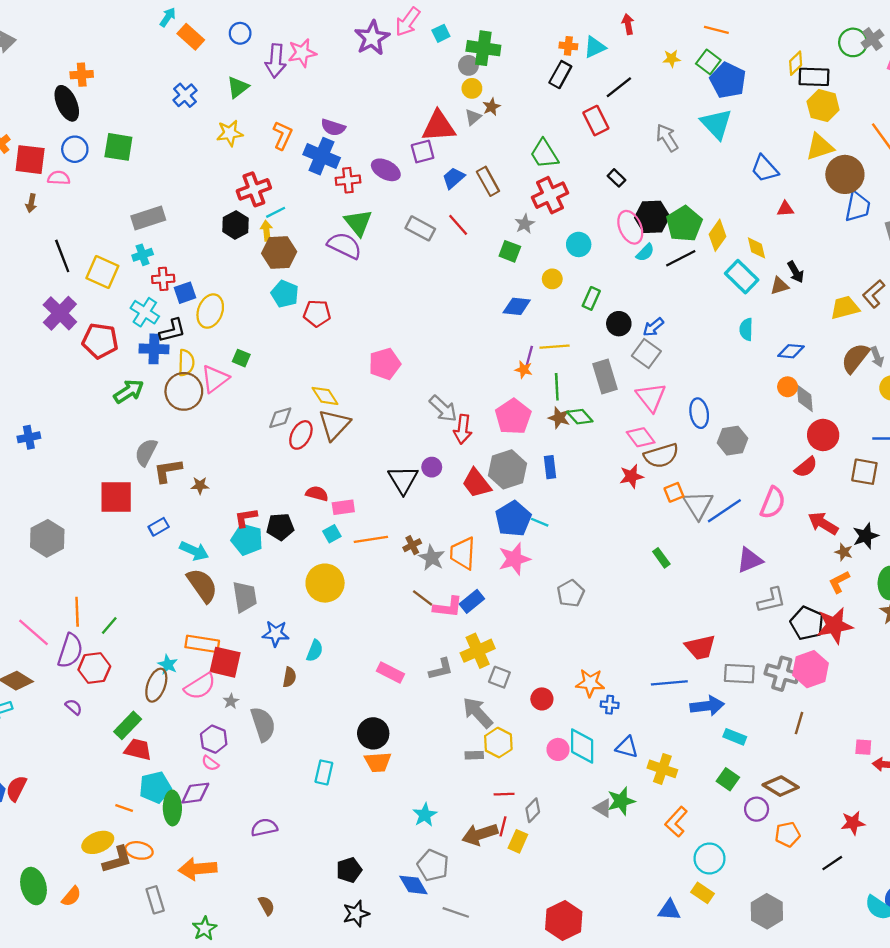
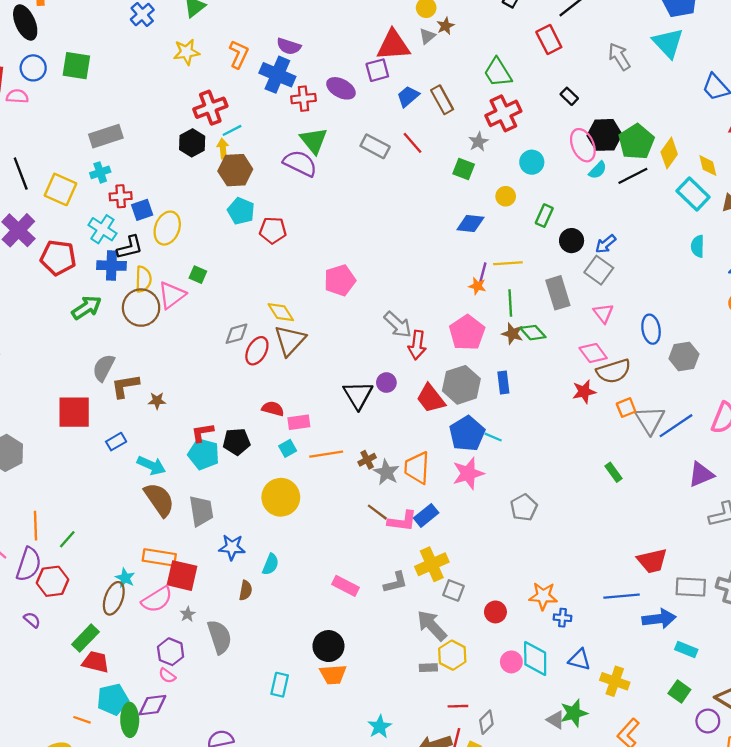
pink triangle: (651, 397) -> (603, 313), size x0.7

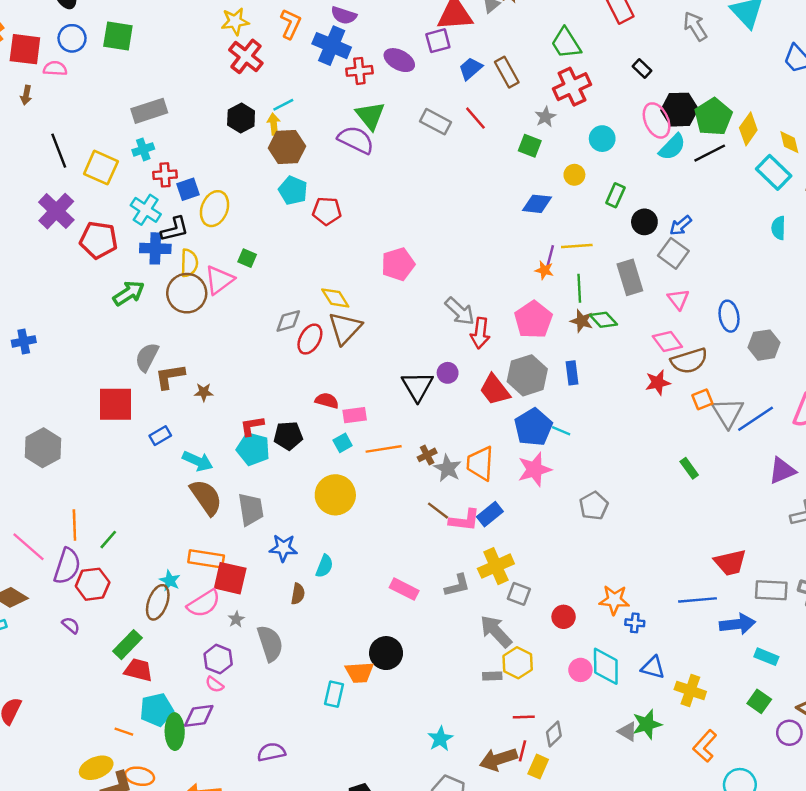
red cross: (210, 108) -> (246, 56), moved, turned -32
cyan semicircle: (598, 170) -> (672, 147), size x1.4
orange trapezoid: (333, 674) -> (359, 672), moved

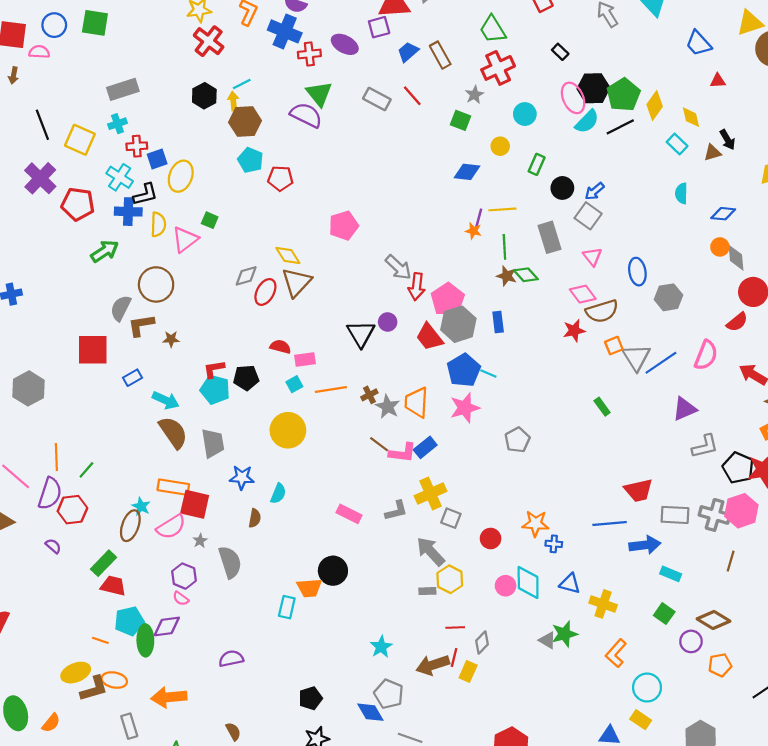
cyan rectangle: (774, 172) -> (677, 144), size x0.7
brown circle: (187, 293) -> (156, 284), moved
pink pentagon: (533, 320) -> (448, 299), moved

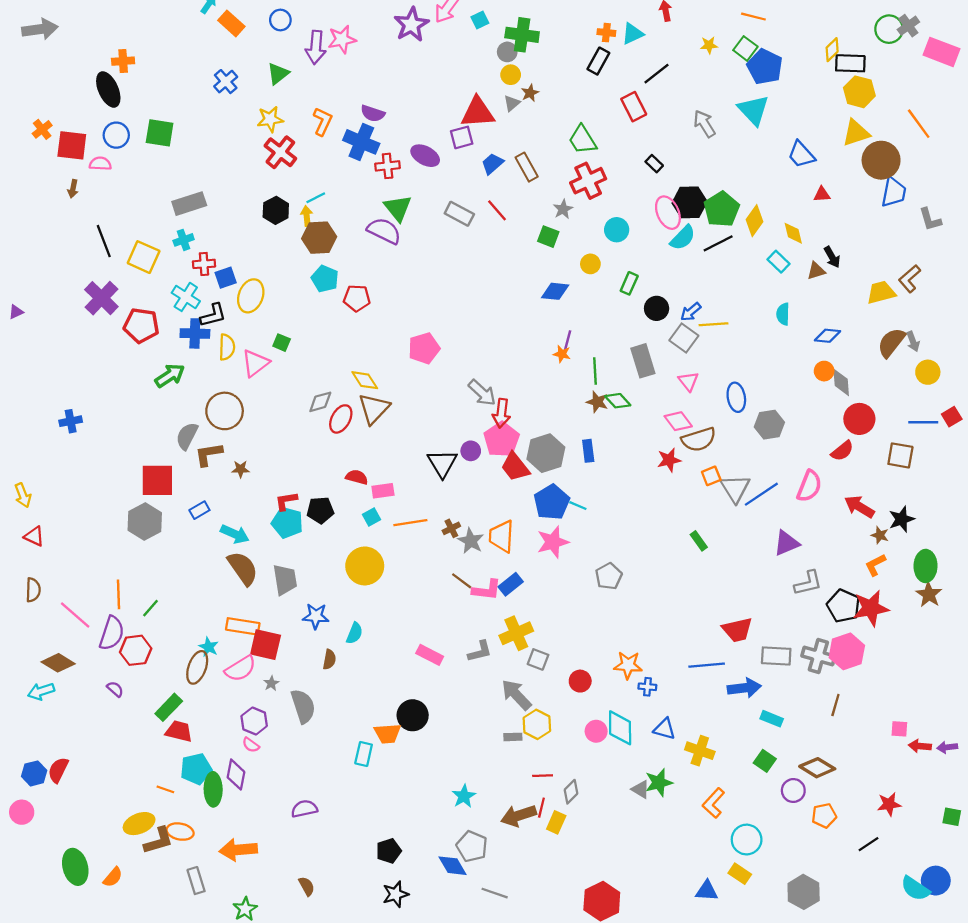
yellow line: (502, 209) -> (714, 324), moved
pink pentagon: (448, 299) -> (502, 439), moved
gray hexagon: (29, 388) -> (145, 522), moved
purple diamond: (167, 626) -> (236, 775), turned -72

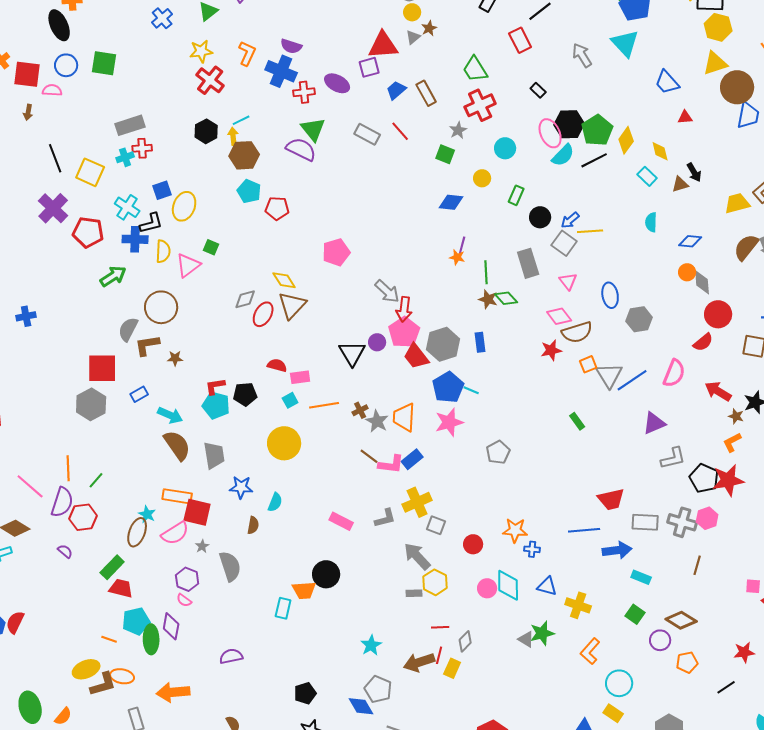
red cross: (204, 264) -> (142, 148), moved
pink hexagon: (847, 651) -> (707, 518), size x0.7

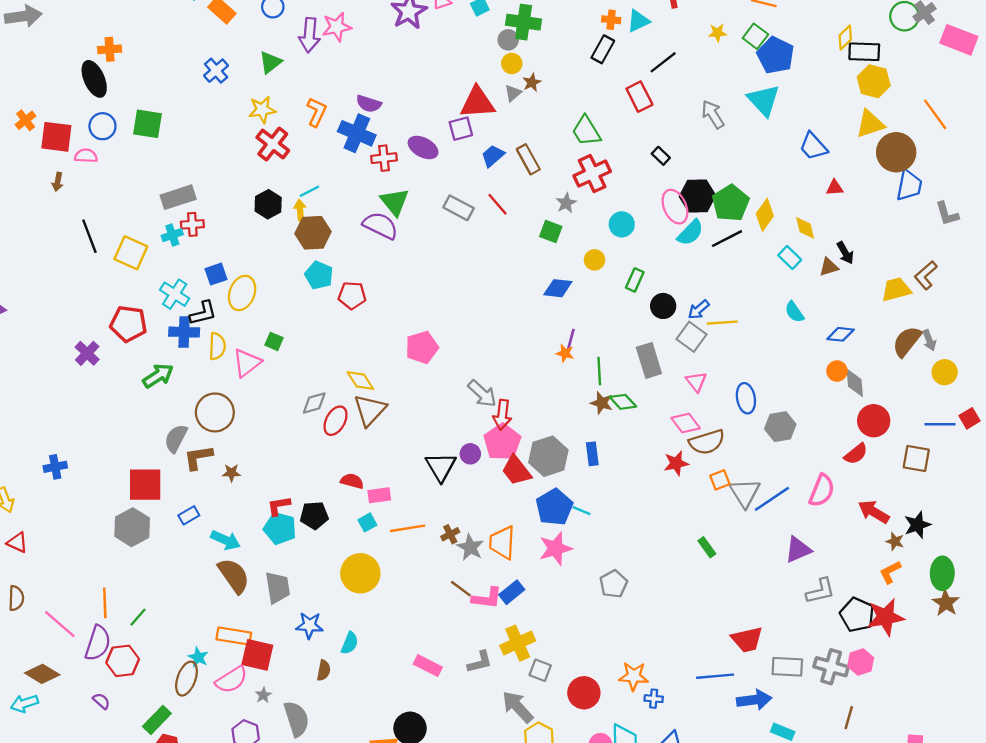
purple cross: (53, 208) -> (87, 353), moved, size x0.7
cyan semicircle: (651, 222) -> (794, 312), turned -36
blue cross: (26, 316) -> (55, 467), moved
red circle: (473, 544) -> (584, 693), size x1.4

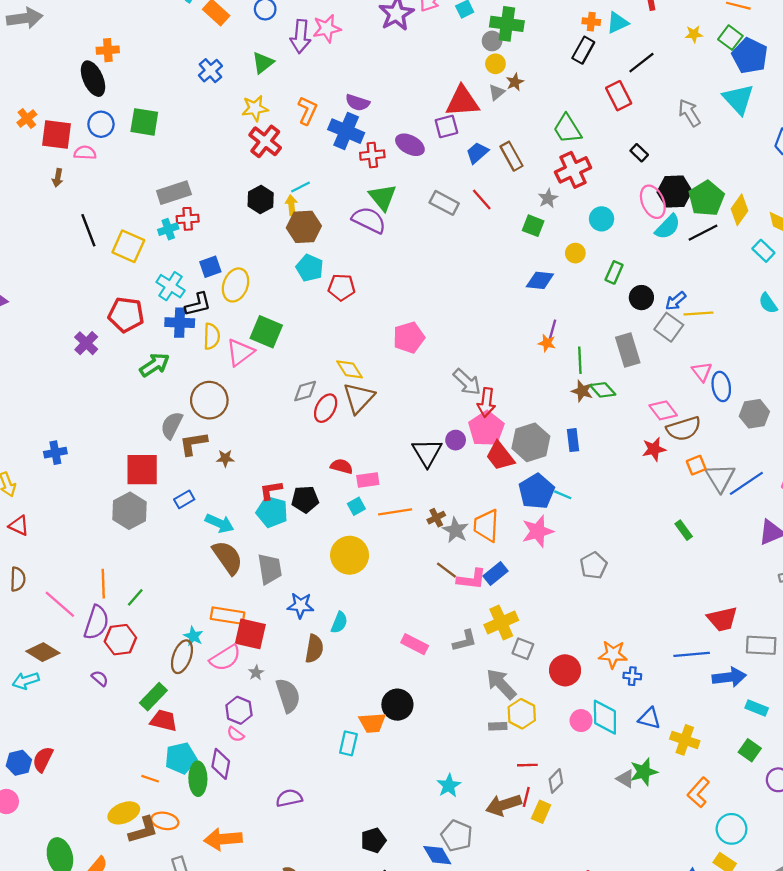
green square: (274, 341) -> (266, 332), size x1.8
pink triangle: (696, 382) -> (702, 372), moved
brown semicircle: (324, 670) -> (314, 649), size x1.4

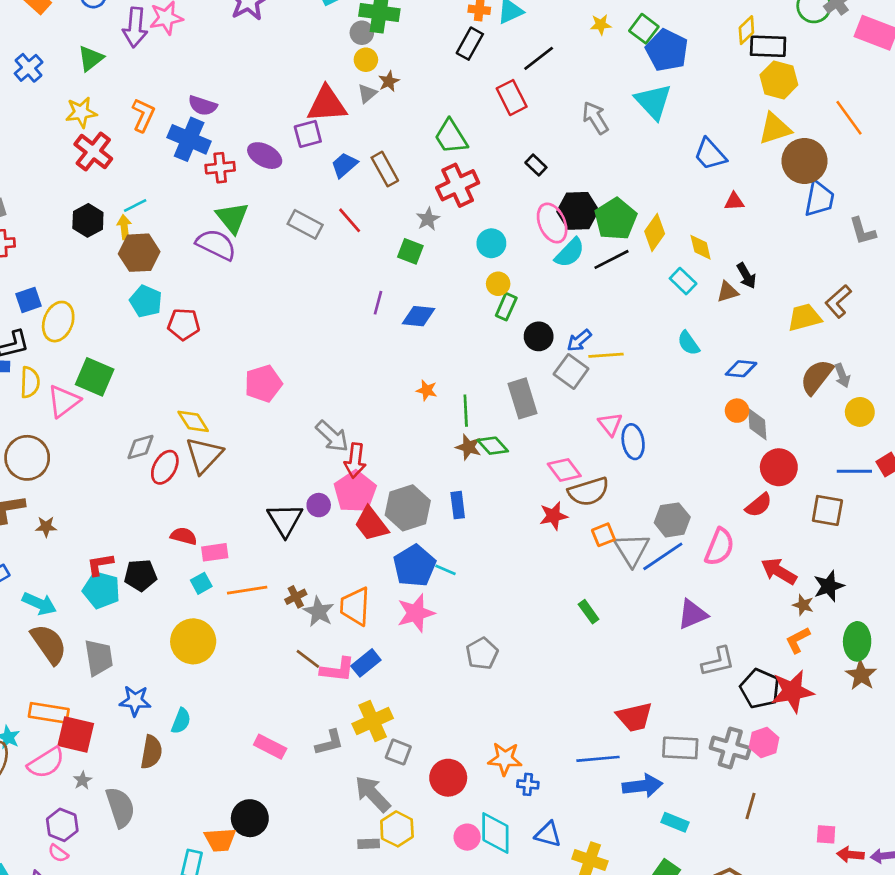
yellow circle: (575, 253) -> (498, 284), moved
purple line: (552, 329) -> (378, 303), moved
gray hexagon: (754, 414) -> (672, 520), moved

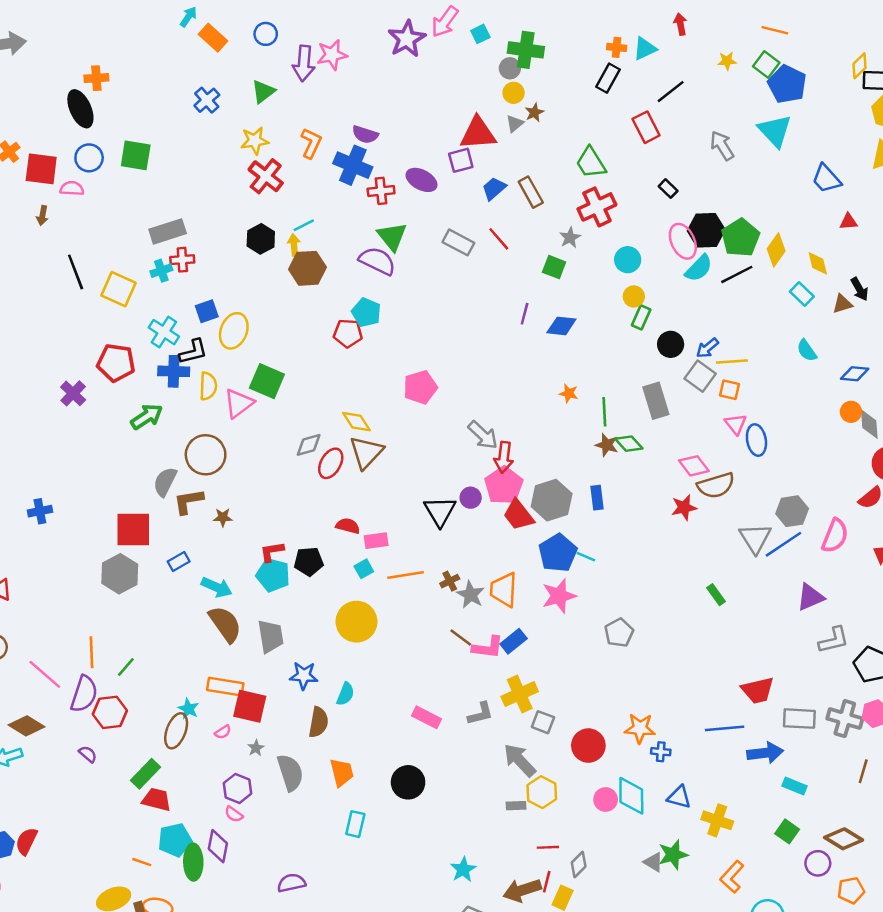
cyan pentagon: (146, 301) -> (366, 312), moved
orange square: (603, 535) -> (729, 390), moved, turned 35
pink semicircle: (46, 763) -> (223, 732), size x0.5
orange trapezoid: (220, 840) -> (342, 773), moved, turned -100

